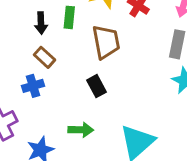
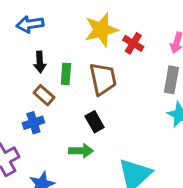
green rectangle: (69, 17) -> (66, 74), moved
green arrow: (81, 130) -> (81, 151), moved

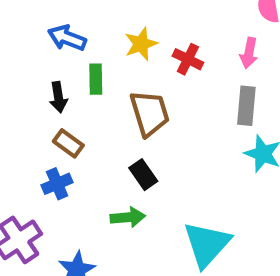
blue arrow: (30, 24) -> (67, 38), moved, turned 35
yellow star: (101, 30) -> (141, 44), size x0.7
green rectangle: (66, 74) -> (96, 79), moved

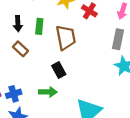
green rectangle: (96, 79) -> (39, 26), moved
blue cross: (57, 184) -> (14, 94), moved

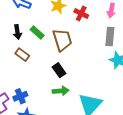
green rectangle: (39, 26) -> (37, 32), turned -48
green arrow: (48, 92) -> (61, 91), moved

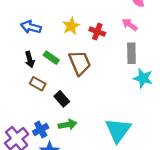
pink arrow: (111, 11) -> (130, 25), turned 120
black rectangle: (59, 70) -> (62, 99), moved
green arrow: (61, 91) -> (68, 125), moved

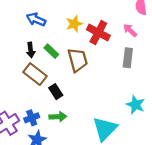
red cross: (97, 32) -> (98, 33), size x1.5
cyan star: (143, 78) -> (136, 105), moved
brown rectangle: (38, 84) -> (35, 74), size x1.5

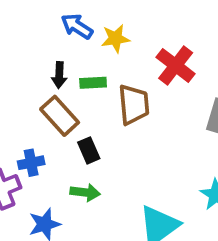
yellow star: (74, 24) -> (115, 39), moved
green rectangle: (51, 51) -> (93, 83), turned -56
blue cross: (32, 118) -> (31, 163), moved

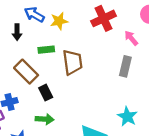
red cross: (176, 66) -> (103, 18), moved, turned 30
black arrow: (59, 75) -> (17, 32), moved

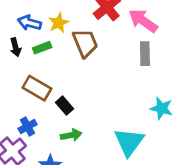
pink arrow: (131, 38) -> (143, 21), size x1.6
green rectangle: (46, 50) -> (42, 48), moved
brown trapezoid: (73, 62) -> (85, 43), moved

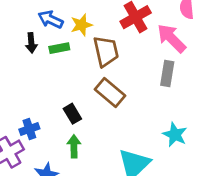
brown rectangle: (37, 88) -> (110, 92), moved
green arrow: (71, 135) -> (74, 146), turned -90

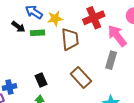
black arrow: (31, 43) -> (18, 27), turned -56
brown rectangle: (110, 92) -> (81, 77), moved

